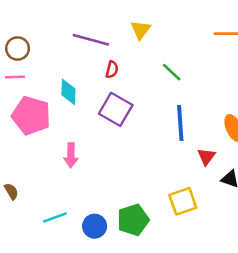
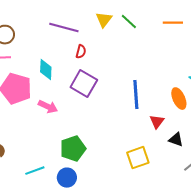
green line: (172, 72) -> (129, 22), moved
pink arrow: (71, 155) -> (48, 107), moved, turned -66
green pentagon: (133, 220) -> (73, 149), moved

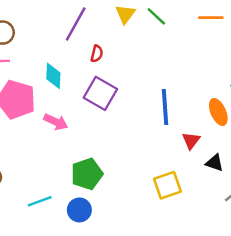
purple line: (64, 28) -> (76, 24), turned -76

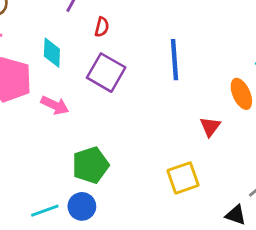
blue line: (165, 107) -> (174, 60), moved
black triangle: (215, 163) -> (236, 215), moved
cyan line: (40, 201) -> (45, 211), moved

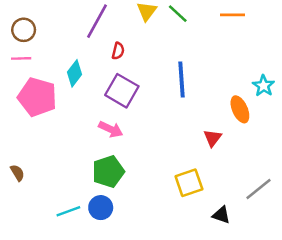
cyan diamond: (52, 53) -> (75, 73), turned 35
pink arrow: (55, 105) -> (111, 129), moved
black triangle: (236, 215) -> (221, 215), moved

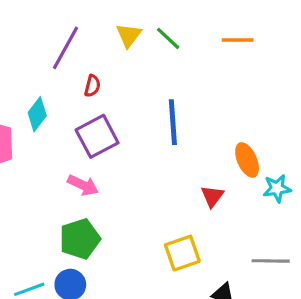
cyan star: (264, 86) -> (277, 188), moved, turned 30
purple square: (122, 91) -> (97, 136), turned 32
gray line: (259, 189) -> (271, 261), turned 40

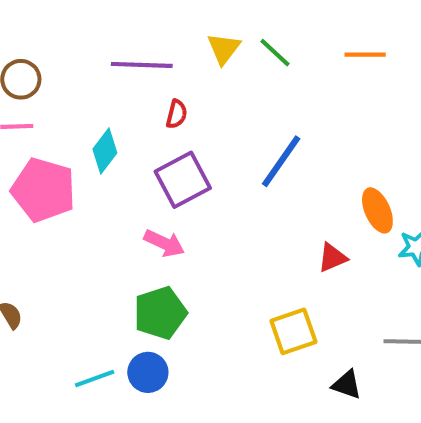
purple line: (66, 48) -> (142, 65), turned 63
blue line: (173, 122) -> (281, 161), turned 39
red triangle: (212, 196) -> (332, 258), turned 30

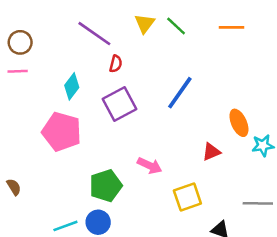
purple line: (142, 65) -> (94, 34), turned 33
pink pentagon: (43, 190) -> (62, 132), moved
pink arrow: (164, 243) -> (150, 166), moved

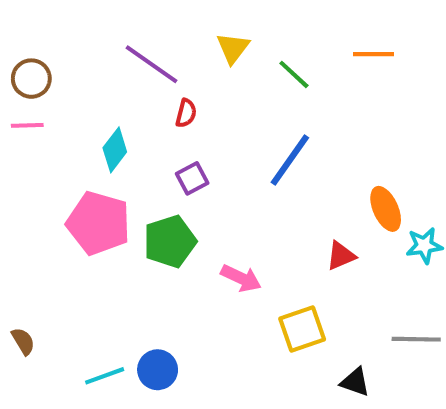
green line: (176, 26) -> (294, 74), moved
purple square: (119, 104) -> (192, 178), size x0.6
green pentagon: (106, 186) -> (170, 241), moved
brown semicircle: (14, 187) -> (23, 341), moved

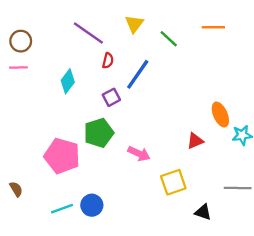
blue line: (290, 160) -> (138, 74), moved
pink pentagon: (99, 223) -> (62, 156), moved

